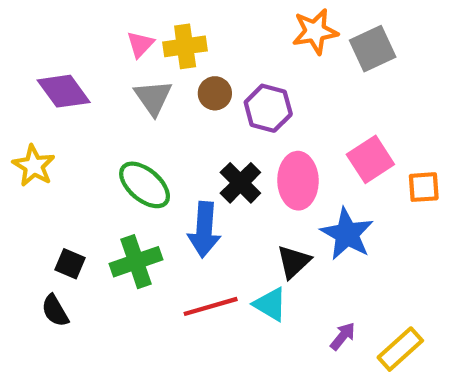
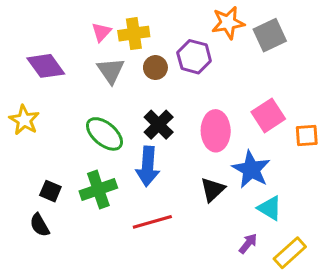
purple hexagon: (268, 108) -> (194, 57), moved
black cross: (240, 183) -> (159, 125), moved
cyan triangle: (270, 304) -> (270, 208), moved

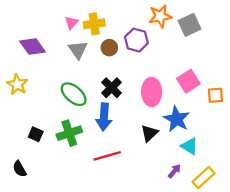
black semicircle: (40, 225) -> (19, 169), moved

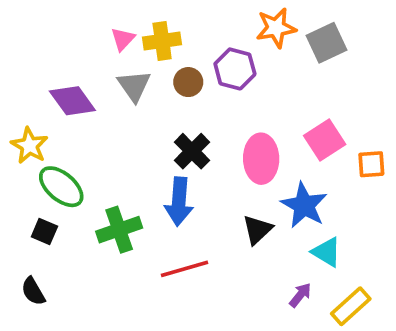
purple diamond: (32, 47) -> (72, 101), moved
green ellipse: (74, 94) -> (61, 187), moved
black square: (36, 134) -> (44, 232), moved

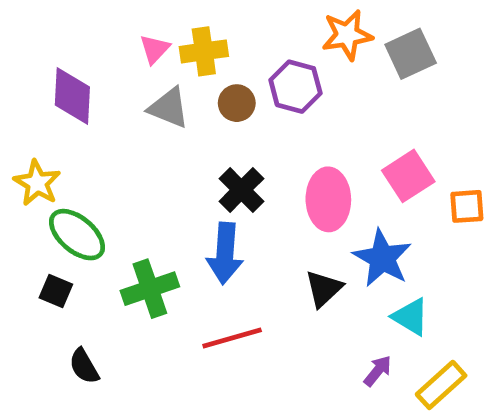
gray triangle: (134, 86) -> (169, 108), turned -33
purple diamond: (72, 101) -> (72, 96), moved, turned 39
black semicircle: (33, 291) -> (84, 366), moved

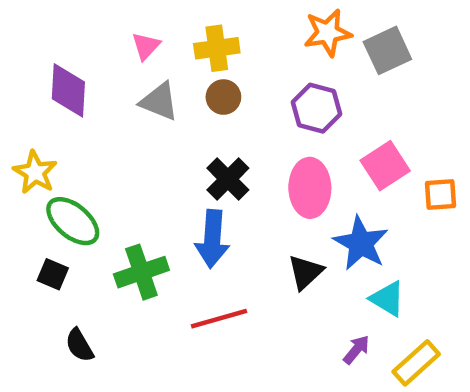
yellow cross: (204, 51) -> (217, 48), moved
purple hexagon: (295, 87) -> (317, 108), moved

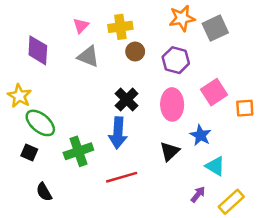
brown circle: (223, 97) -> (135, 52), moved
blue star: (361, 243) -> (200, 135), size x0.7

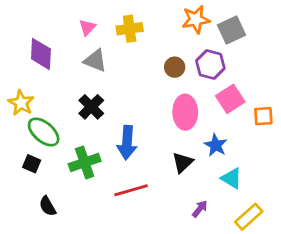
brown circle: (135, 52) -> (175, 67), moved
purple hexagon: (176, 60) -> (210, 64), moved
black cross: (127, 100) -> (91, 107), moved
purple arrow: (198, 194) -> (200, 209), moved

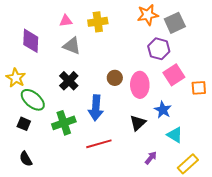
pink triangle: (87, 27) -> (66, 21), turned 40
brown circle: (175, 67) -> (115, 78), moved
black semicircle: (48, 206) -> (26, 159), moved

